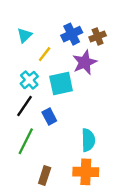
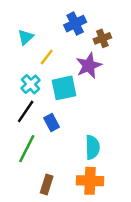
blue cross: (72, 34) -> (75, 24), moved

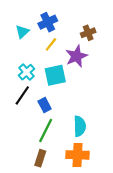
blue cross: (75, 24) -> (48, 22), moved
yellow line: (47, 57) -> (51, 44), moved
green line: (27, 149) -> (46, 131), moved

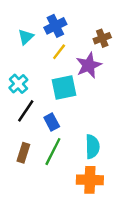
cyan cross: (27, 72) -> (18, 84), moved
brown rectangle: (40, 158) -> (23, 153), moved

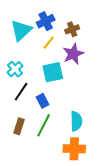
cyan triangle: (26, 37) -> (21, 30), size x1.6
brown cross: (102, 38) -> (72, 29), moved

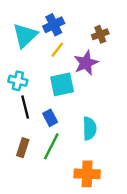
brown cross: (72, 29) -> (100, 34), moved
cyan cross: (15, 69) -> (18, 81), turned -35
black line: (21, 92) -> (25, 107), turned -48
cyan semicircle: (76, 121) -> (89, 129), moved

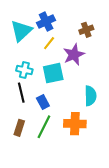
cyan cross: (18, 81) -> (24, 70), moved
cyan semicircle: (89, 129) -> (90, 96), moved
orange cross: (87, 174) -> (75, 124), moved

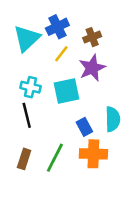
brown cross: (86, 30) -> (92, 37), moved
blue rectangle: (43, 102) -> (84, 127), moved

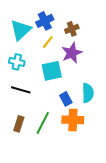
cyan cross: (30, 87) -> (17, 62), moved
black line: (27, 115) -> (21, 90), turned -60

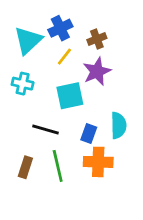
black line: (21, 90) -> (46, 129), moved
blue rectangle: (66, 99) -> (89, 134), turned 48
green line: (43, 123) -> (58, 166), turned -40

